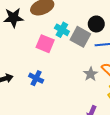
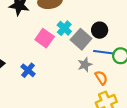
gray star: (91, 74) -> (85, 65), moved

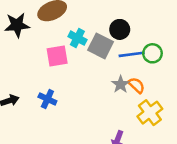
pink square: (45, 38) -> (57, 56), turned -30
gray star: (85, 65) -> (121, 84), moved

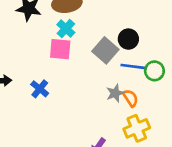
cyan cross: (77, 38) -> (66, 29), moved

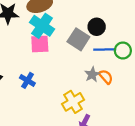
cyan cross: (66, 29) -> (42, 26), size x1.5
yellow cross: (137, 128) -> (73, 102), moved

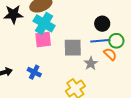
black circle: (97, 27) -> (102, 24), moved
gray square: (78, 39) -> (73, 48), moved, turned -30
orange semicircle: (106, 77) -> (110, 54), moved

